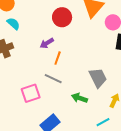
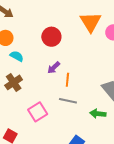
red circle: (62, 17) -> (51, 37), moved
pink square: (31, 93) -> (38, 112), moved

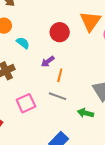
red circle: (51, 37) -> (60, 32), moved
cyan semicircle: (17, 56) -> (23, 43), moved

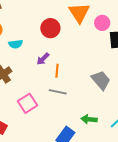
cyan semicircle: (23, 43) -> (16, 44), turned 144
green arrow: (85, 113) -> (89, 119), moved

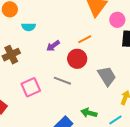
red circle: (50, 28) -> (77, 59), moved
orange line: (57, 71) -> (85, 39), moved, turned 48

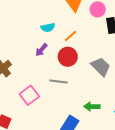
cyan semicircle: (28, 27) -> (48, 28), moved

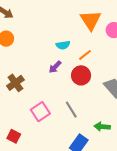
gray line: (59, 82) -> (71, 110), moved, turned 48

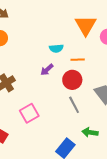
orange line: (85, 55) -> (78, 60), turned 32
gray line: (71, 110) -> (74, 105), moved

